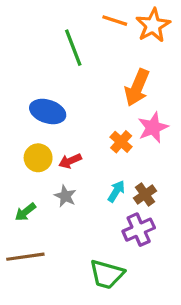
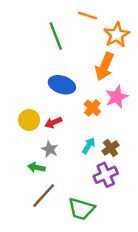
orange star: (153, 25) -> (117, 35), moved
blue ellipse: (48, 112) -> (62, 85), moved
green arrow: (25, 212) -> (36, 167), moved, turned 49
brown line: (25, 257) -> (44, 195), moved, turned -40

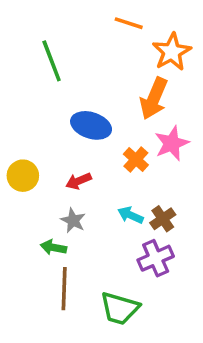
green line: (56, 36) -> (52, 61), moved
yellow circle: (29, 120) -> (23, 176), moved
cyan arrow: (89, 146) -> (130, 215), turned -98
brown line: (44, 195) -> (64, 289), turned -40

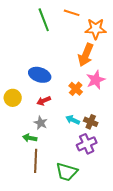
orange star: (172, 52) -> (96, 29), turned 30
green line: (52, 61) -> (44, 20), moved
blue ellipse: (91, 125) -> (40, 75), moved
brown cross: (163, 219) -> (91, 122), turned -32

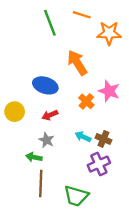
orange arrow: (86, 55) -> (77, 63), moved, turned 125
pink star: (96, 80) -> (109, 91), turned -30

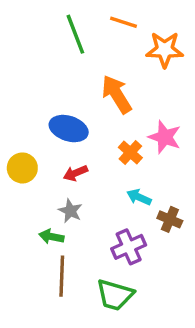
cyan arrow: (83, 137) -> (139, 197), moved
brown cross: (103, 139) -> (170, 219), moved
purple cross: (99, 164) -> (129, 247), moved

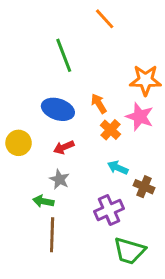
orange line: (124, 22) -> (105, 19), turned 30
green line: (75, 34) -> (64, 55), moved
orange star: (165, 50) -> (145, 80), moved
orange arrow: (117, 94) -> (99, 103), moved, size x0.6
green trapezoid: (115, 295) -> (129, 251), moved

